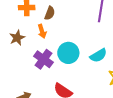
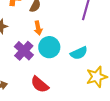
orange arrow: (42, 31) -> (38, 28), moved

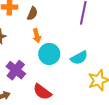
purple cross: (24, 51) -> (16, 70), moved

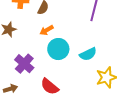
orange arrow: (37, 36) -> (47, 30), turned 72

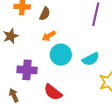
purple cross: (24, 64) -> (27, 70), turned -36
brown arrow: (10, 89) -> (14, 95), turned -96

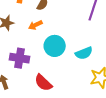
orange arrow: (49, 36) -> (35, 25), moved

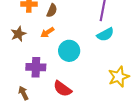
cyan semicircle: (84, 53) -> (105, 34), moved

